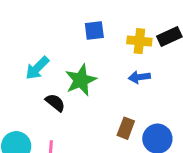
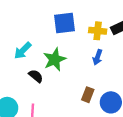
blue square: (94, 30) -> (65, 23), size x1.5
blue arrow: (139, 77) -> (98, 57), turned -64

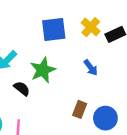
yellow cross: (98, 31) -> (91, 27), moved, turned 35
blue arrow: (98, 57) -> (91, 68), turned -56

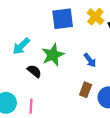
blue arrow: (91, 68) -> (90, 60), moved

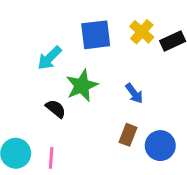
cyan arrow: (21, 46) -> (50, 58), moved

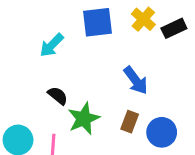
green star: (82, 86) -> (84, 119), moved
blue arrow: (134, 93) -> (136, 80), size x1.4

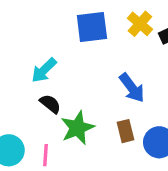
cyan arrow: (52, 45) -> (44, 70), moved
brown rectangle: (130, 122) -> (126, 131), turned -35

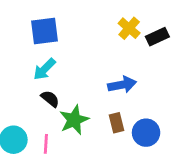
blue square: (92, 27) -> (44, 31), moved
blue arrow: (132, 88) -> (122, 85), turned -64

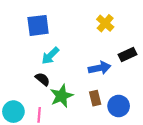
black rectangle: (157, 37) -> (128, 55), moved
cyan arrow: (44, 69) -> (50, 56), moved

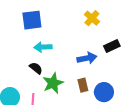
cyan arrow: (50, 56) -> (43, 47), turned 42

